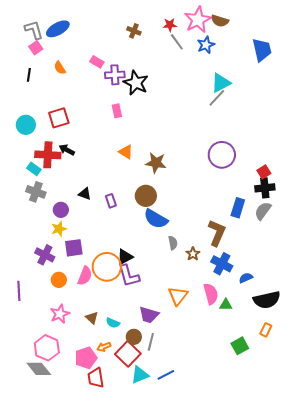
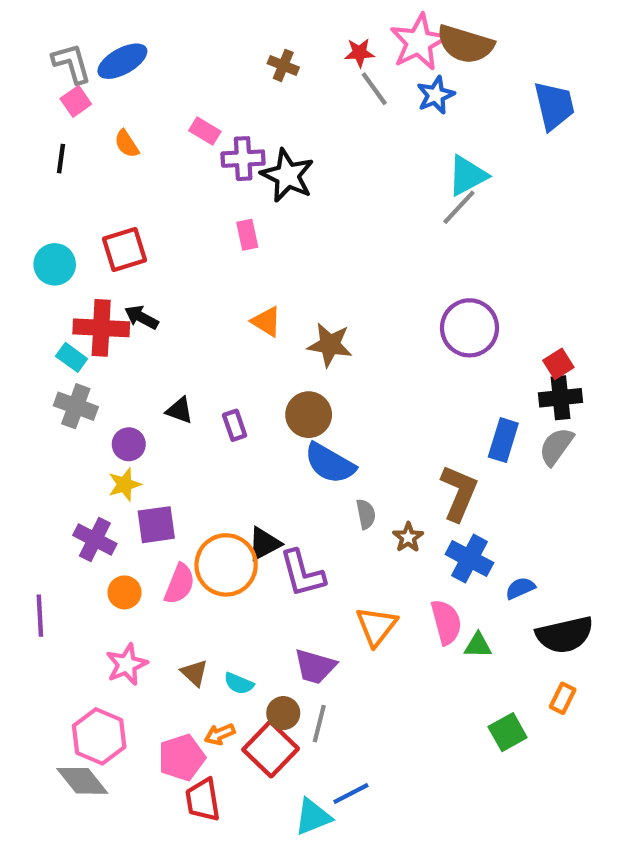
brown semicircle: (220, 21) -> (465, 44), size x1.5
purple L-shape: (129, 276) -> (302, 573), moved
cyan triangle: (140, 375) -> (313, 817), moved

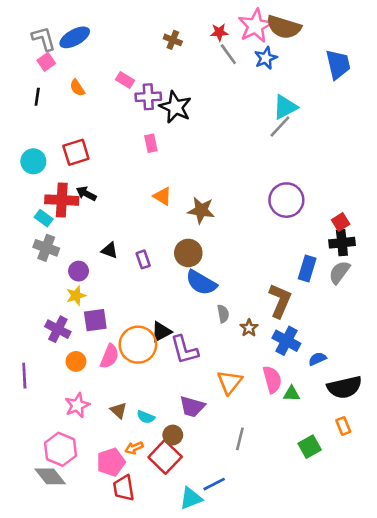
orange rectangle: (563, 698) -> (343, 426), turned -48
gray line: (319, 724) -> (240, 439), moved

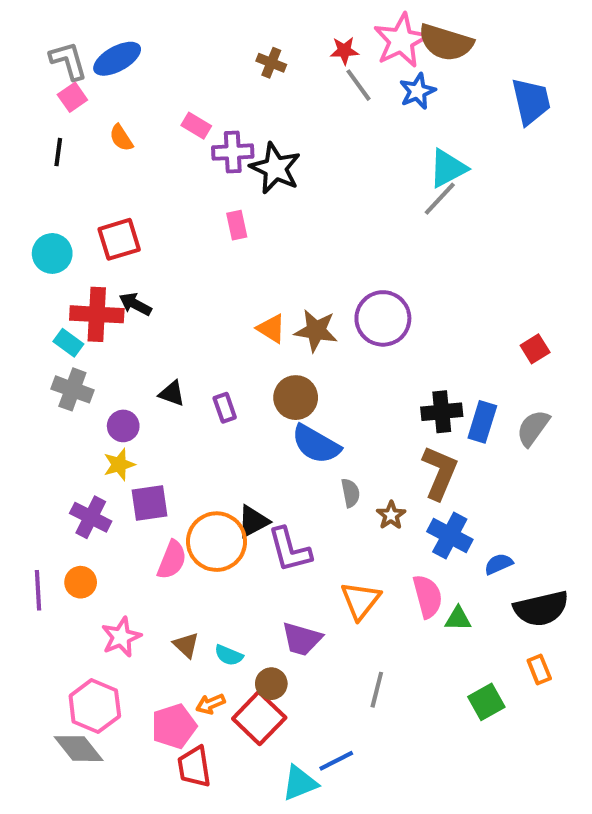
orange triangle: (162, 196) -> (271, 329), moved
purple circle: (286, 200) -> (383, 318), moved
black cross: (342, 243) -> (442, 412), moved
orange circle: (76, 361) -> (81, 582), moved

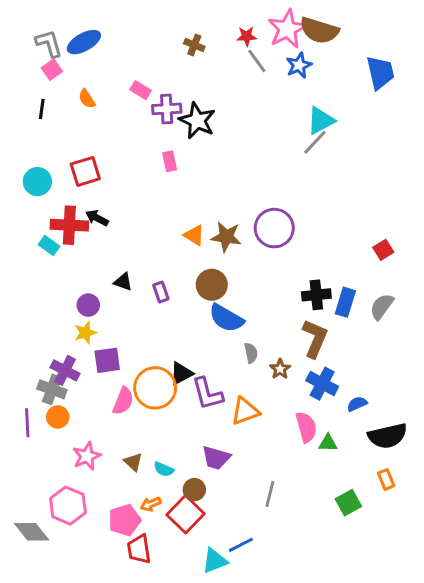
gray cross: (72, 389) -> (52, 389), moved
orange triangle: (361, 600) -> (245, 411), moved, turned 32
gray diamond: (79, 749) -> (32, 532), moved

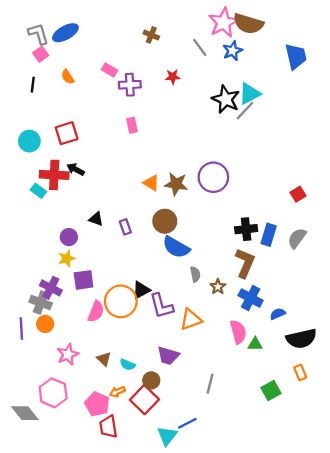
red star: (247, 36) -> (173, 77), moved
black star: (197, 121) -> (226, 99), moved
pink pentagon: (125, 520) -> (97, 404), turned -30
cyan triangle: (215, 561) -> (167, 436), turned -30

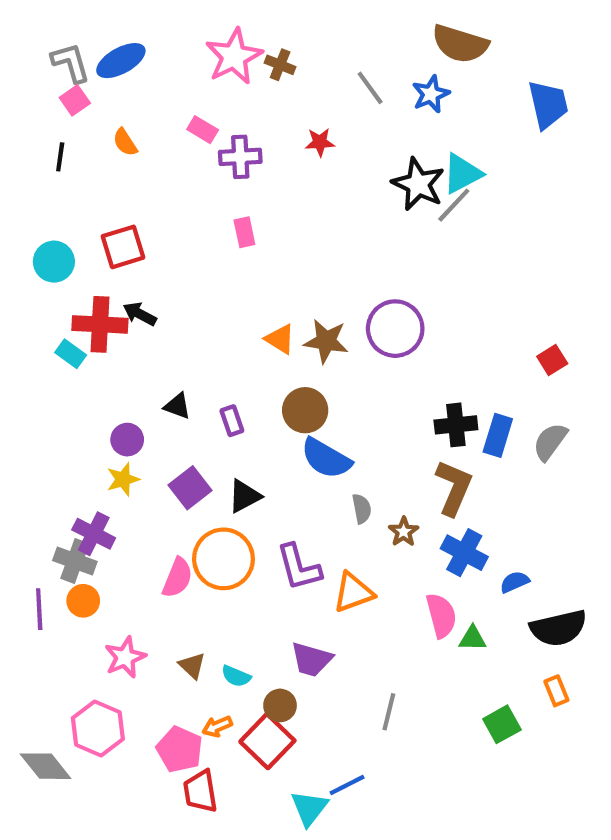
pink star: (224, 23) -> (234, 56), moved
purple square: (84, 280) -> (190, 488), moved, turned -30
black triangle: (141, 290) -> (244, 496), moved

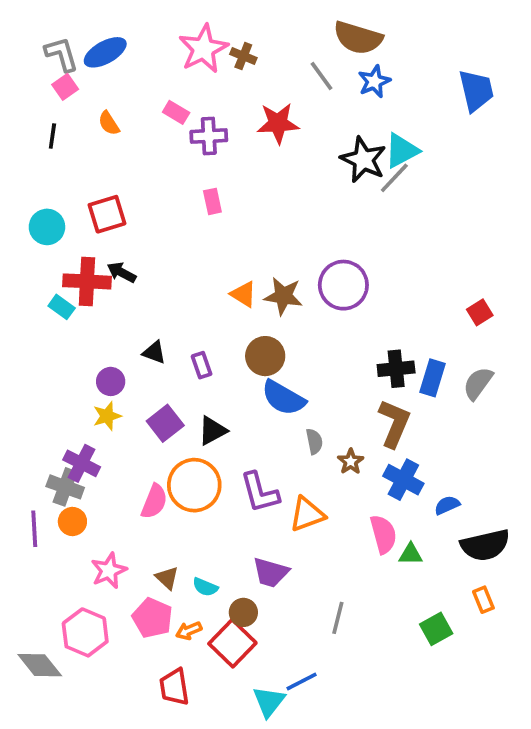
brown semicircle: (460, 44) -> (358, 38), moved
red star: (320, 142) -> (278, 123), size x1.6
pink pentagon: (180, 749) -> (152, 618), moved

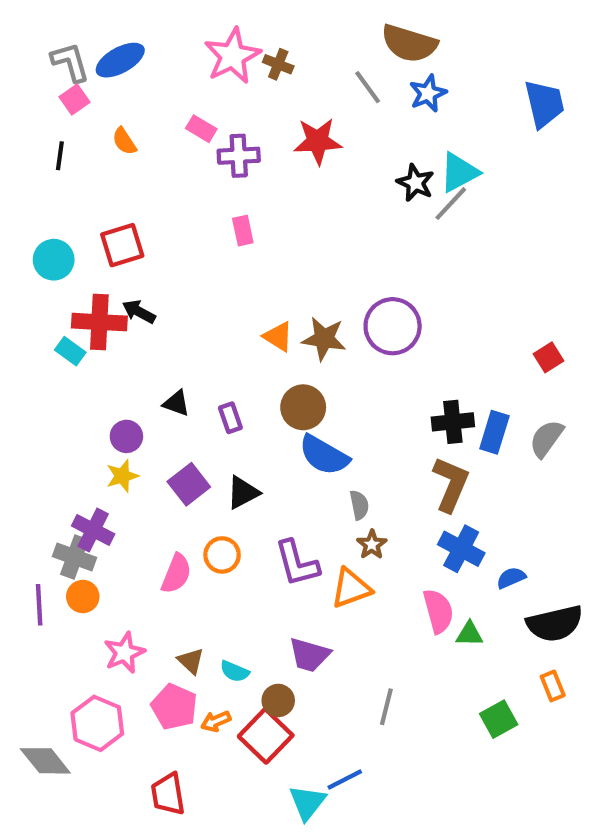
black star: (363, 160) -> (415, 183), size x0.7
brown star: (351, 461) -> (372, 545), moved
orange circle: (194, 485) -> (222, 555), size x0.6
red trapezoid: (174, 687) -> (168, 794), moved

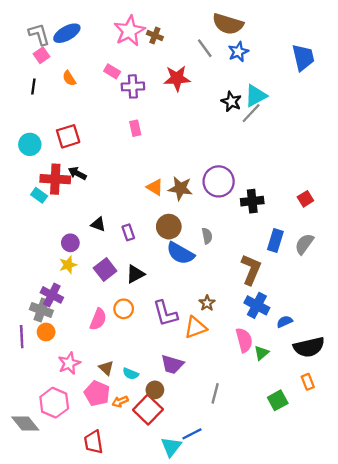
black cross: (453, 422) -> (252, 201), moved
gray semicircle: (359, 505) -> (207, 236), moved
green triangle: (469, 634) -> (261, 353), turned -42

